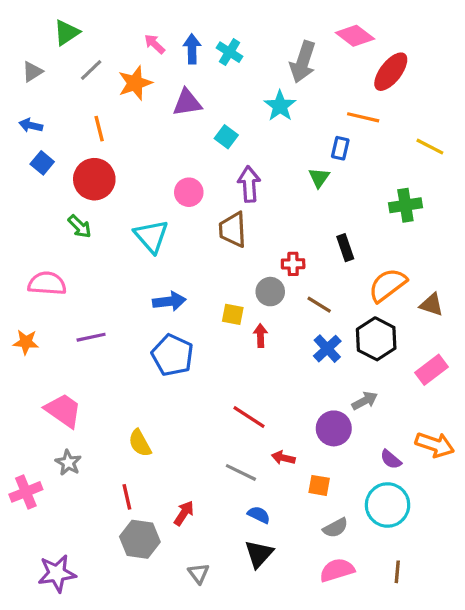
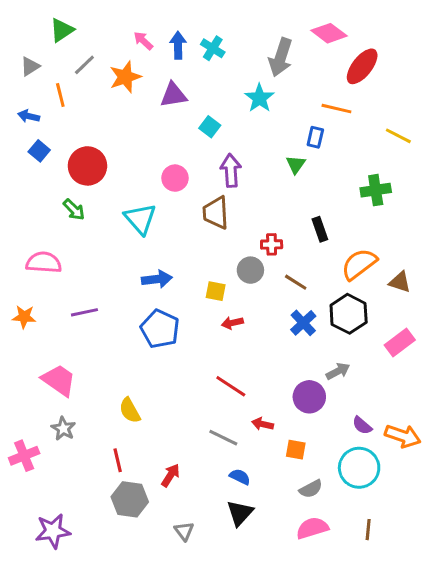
orange line: (99, 129) -> (60, 95), moved
red arrow: (260, 336) -> (232, 323), moved, turned -100
orange arrow: (435, 445) -> (403, 436), moved

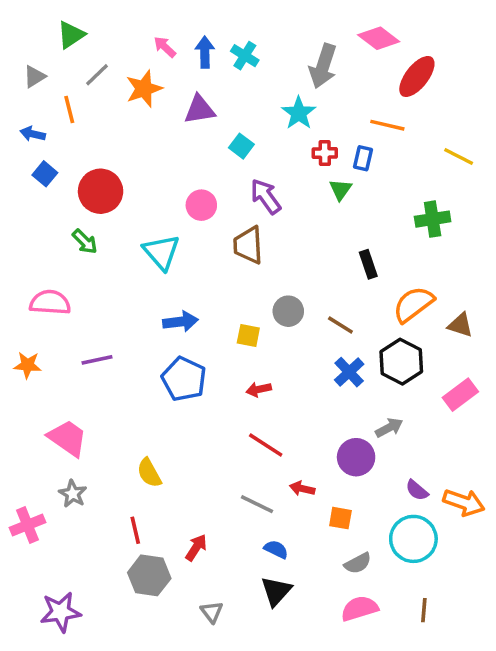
purple arrow: (231, 170) -> (266, 196), turned -32
red cross: (272, 244) -> (325, 153), moved
red arrow: (232, 323) -> (259, 389), moved

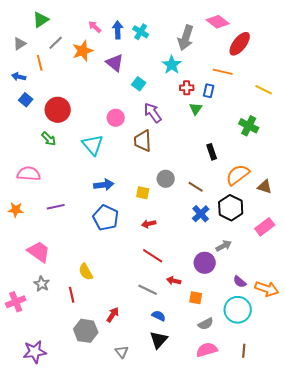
purple triangle: (200, 110) -> (115, 63), turned 48
green cross: (433, 219) -> (249, 126), turned 36
red line: (135, 530) -> (72, 295), moved

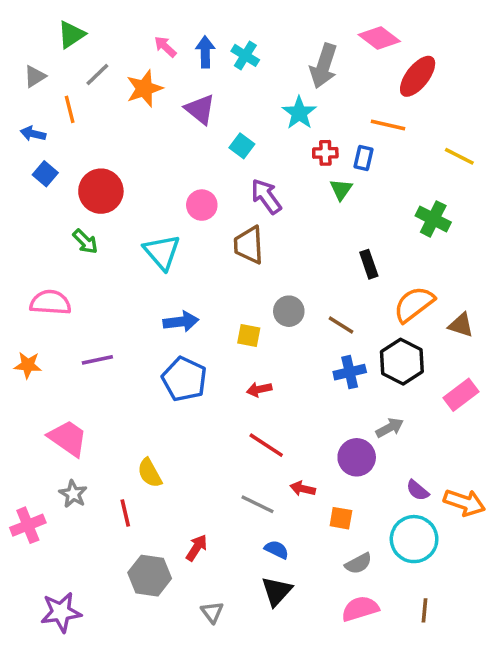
blue cross: (201, 214) -> (350, 372), turned 30

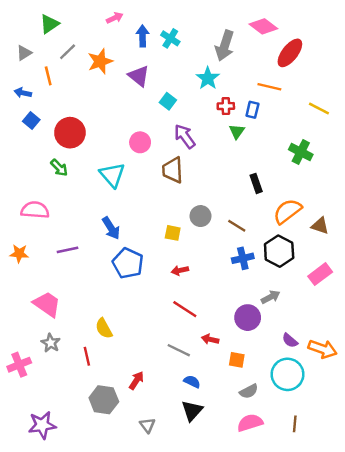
pink arrow: (165, 47) -> (115, 18), moved, turned 112
blue arrow: (181, 322) -> (111, 228), moved, turned 65

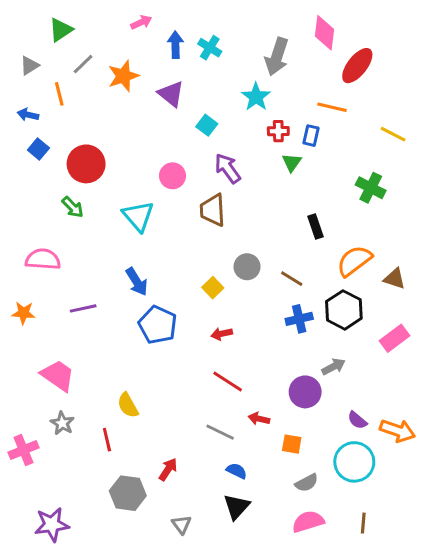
pink diamond: (263, 26) -> (324, 33), turned 60
yellow square: (173, 233) -> (213, 288), turned 35

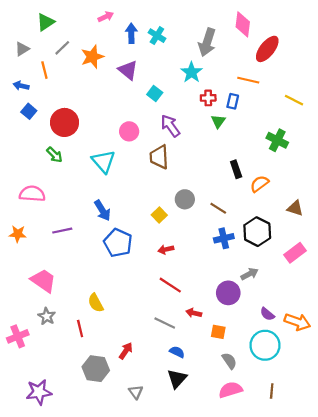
orange semicircle: (354, 261) -> (259, 184), moved, size x0.7
gray semicircle: (307, 483) -> (229, 361), turned -96

